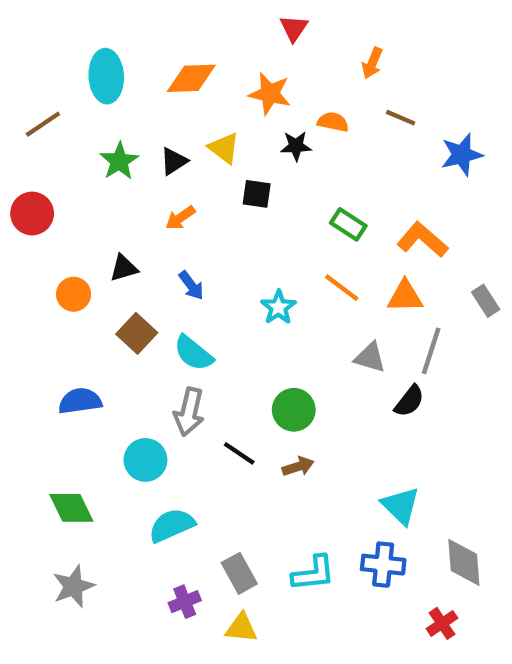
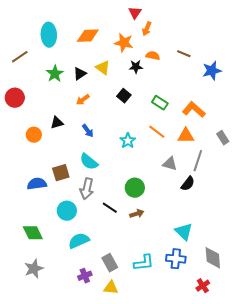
orange arrow: (372, 63) -> (147, 29), moved
black square: (257, 194) -> (124, 96), moved, turned 32
brown square: (137, 333) -> (61, 173), moved, turned 30

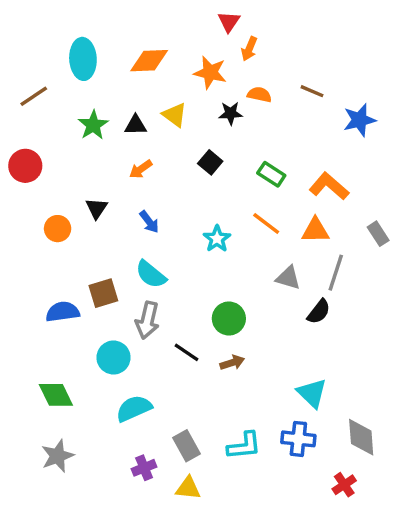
black triangle: (80, 74) -> (136, 125), turned 32
black triangle: (57, 123) -> (97, 208), turned -40

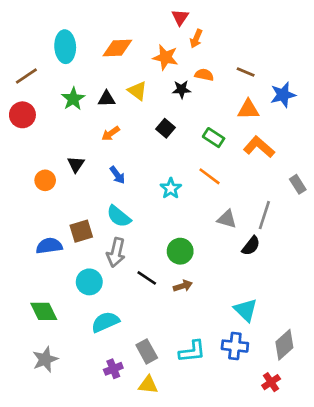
red circle: (25, 166) -> (22, 115), moved
orange triangle: (315, 230) -> (248, 109), moved
gray diamond: (361, 437) -> (284, 345), turned 52

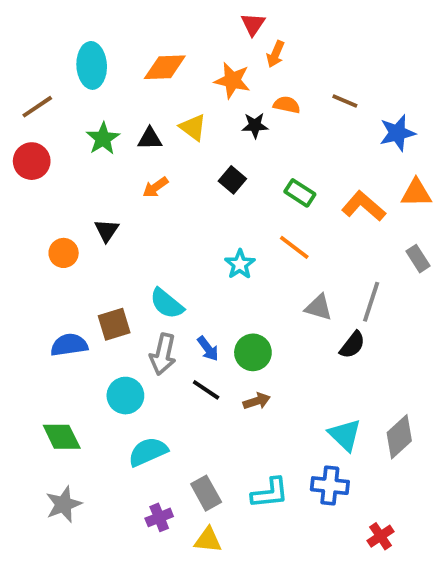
orange triangle: (248, 109) -> (416, 193), moved
blue arrow: (117, 175) -> (208, 349), moved
gray diamond: (284, 345) -> (399, 437), moved

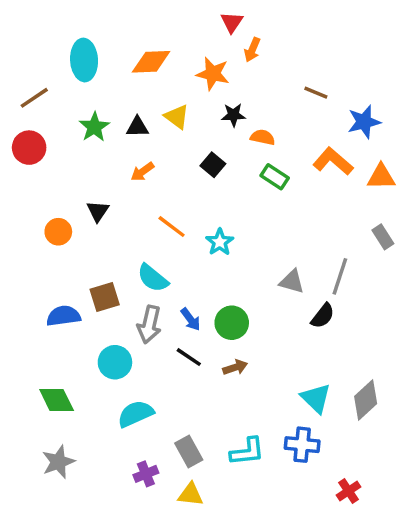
orange semicircle: (287, 105) -> (263, 137), moved
orange L-shape: (364, 206) -> (333, 161), moved
orange line: (294, 247) -> (172, 227), moved

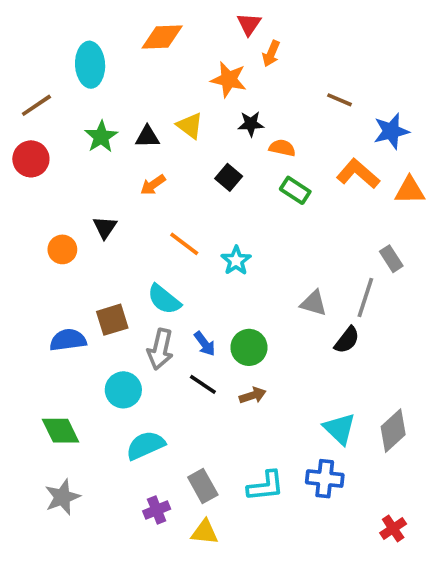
orange diamond: (151, 62) -> (162, 37), moved
gray rectangle: (383, 237) -> (391, 259), moved
red cross: (348, 491) -> (393, 528), moved

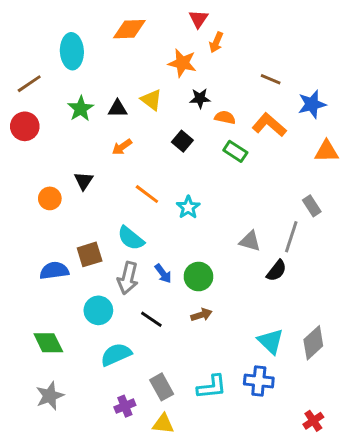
orange L-shape: (358, 174) -> (269, 125), moved
black line: (203, 384) -> (151, 319), moved

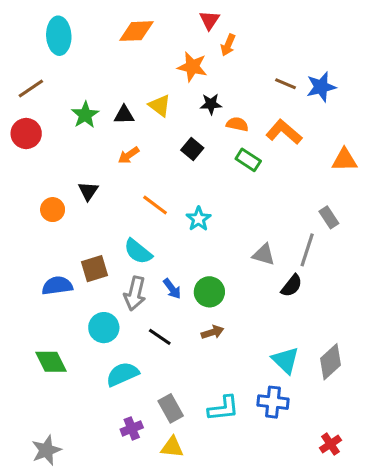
cyan ellipse: (72, 51) -> (59, 36), moved
blue star: (312, 104) -> (321, 87), moved
gray star: (50, 396) -> (46, 450), moved

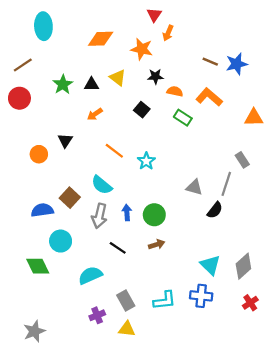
orange diamond: (136, 31) -> (101, 39), moved
brown square: (94, 269) -> (70, 198), turned -30
blue arrow: (172, 289) -> (127, 212), turned -147
cyan circle: (104, 328) -> (61, 241), moved
red cross: (330, 444) -> (250, 303), moved

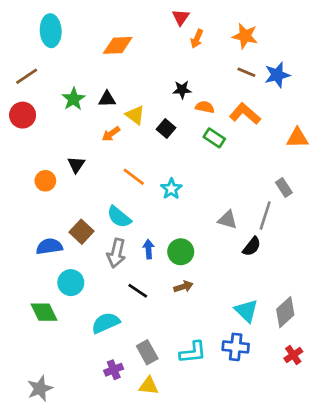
orange star: (142, 49) -> (245, 36), moved
yellow triangle: (118, 78) -> (135, 115), moved

